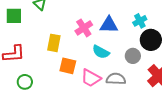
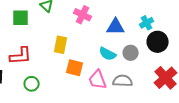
pink cross: (84, 28) -> (83, 15), moved, turned -30
gray circle: (133, 56) -> (131, 53), moved
pink trapezoid: (91, 78) -> (98, 80), turned 40

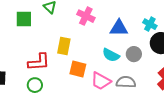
cyan cross: (147, 23) -> (150, 24), turned -32
red L-shape: (21, 56) -> (39, 62), moved
pink trapezoid: (98, 80) -> (101, 81), turned -40

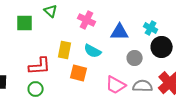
cyan semicircle: (111, 55) -> (93, 51), moved
pink trapezoid: (101, 81) -> (116, 85), moved
gray semicircle: (126, 82) -> (143, 86), moved

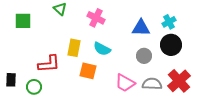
green square: (25, 23) -> (23, 21), moved
cyan cross: (151, 28) -> (169, 22), moved, turned 32
blue triangle: (120, 32) -> (141, 28), moved
green circle: (36, 89) -> (34, 87), moved

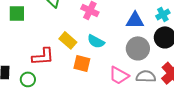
yellow rectangle: (74, 48) -> (68, 40), turned -60
gray circle: (144, 56) -> (138, 48), size x1.5

